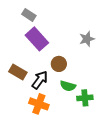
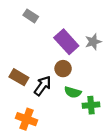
purple rectangle: (37, 39) -> (66, 42), moved
orange cross: (39, 104) -> (27, 119), moved

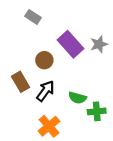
brown circle: (63, 69) -> (44, 60), moved
brown rectangle: (19, 77) -> (20, 82), turned 30
orange cross: (27, 119) -> (49, 126), moved, turned 30

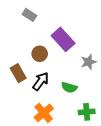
gray star: (99, 44) -> (89, 62), moved
green cross: (97, 111) -> (87, 112), moved

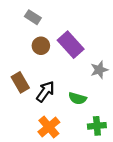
brown circle: (40, 54) -> (41, 46), moved

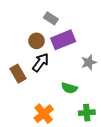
gray rectangle: (33, 17) -> (51, 18), moved
purple rectangle: (71, 45) -> (63, 40), turned -70
black arrow: (45, 92) -> (41, 62), moved

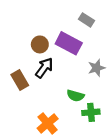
gray rectangle: (51, 18) -> (87, 20), moved
purple rectangle: (63, 40) -> (69, 43), turned 50
green cross: (87, 113) -> (91, 112), moved

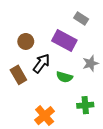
brown circle: (40, 44) -> (26, 41), moved
green semicircle: (75, 96) -> (64, 77), moved

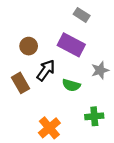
gray rectangle: (81, 18) -> (82, 15), moved

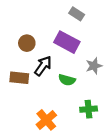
brown rectangle: (21, 83) -> (19, 78), turned -54

